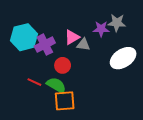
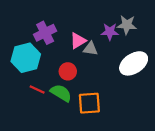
cyan hexagon: (24, 37) -> (26, 58), moved
purple cross: (45, 45) -> (45, 33), moved
orange square: (65, 101) -> (89, 103), moved

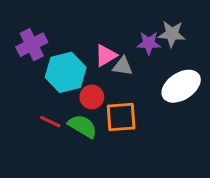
purple cross: (45, 33) -> (32, 45), moved
cyan hexagon: (26, 58) -> (66, 72), moved
orange square: (89, 103) -> (121, 117), moved

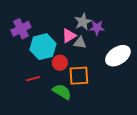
gray star: (172, 34) -> (83, 22), moved, turned -30
red line: (50, 122) -> (33, 79), turned -40
green semicircle: (83, 126) -> (62, 92), moved

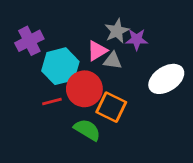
red circle: (60, 63) -> (84, 89), size x1.6
orange square: (79, 76) -> (111, 107), turned 30
red line: (33, 79) -> (52, 102), moved

